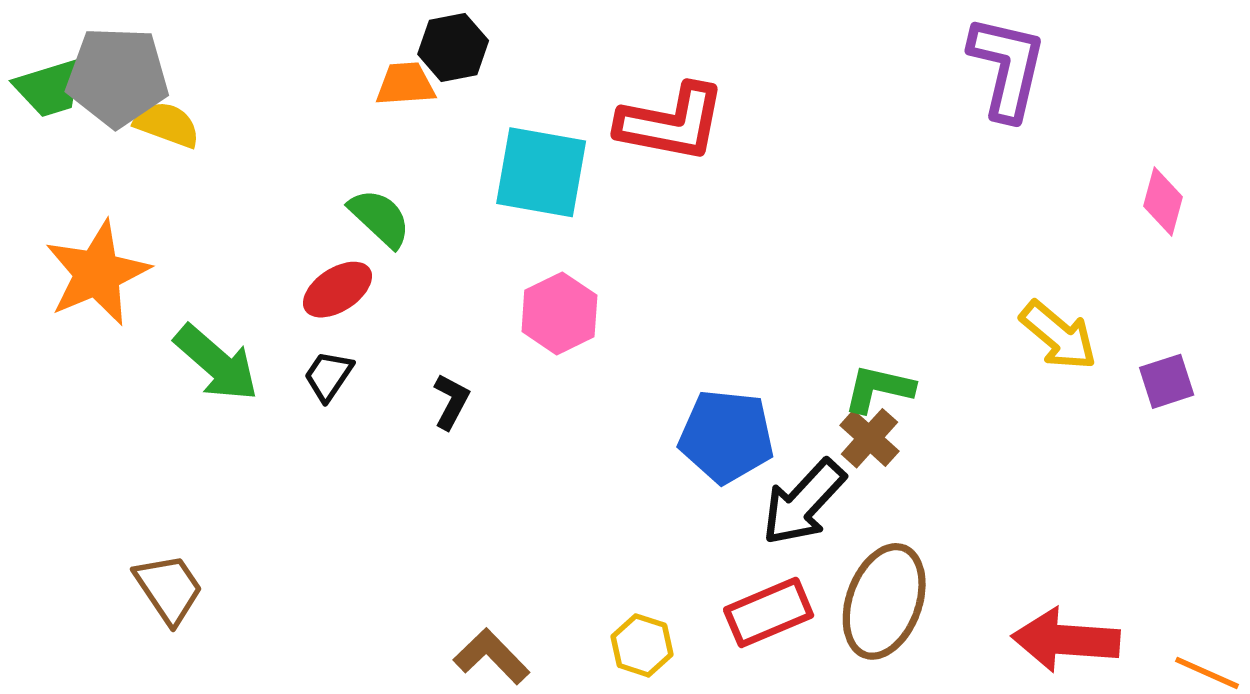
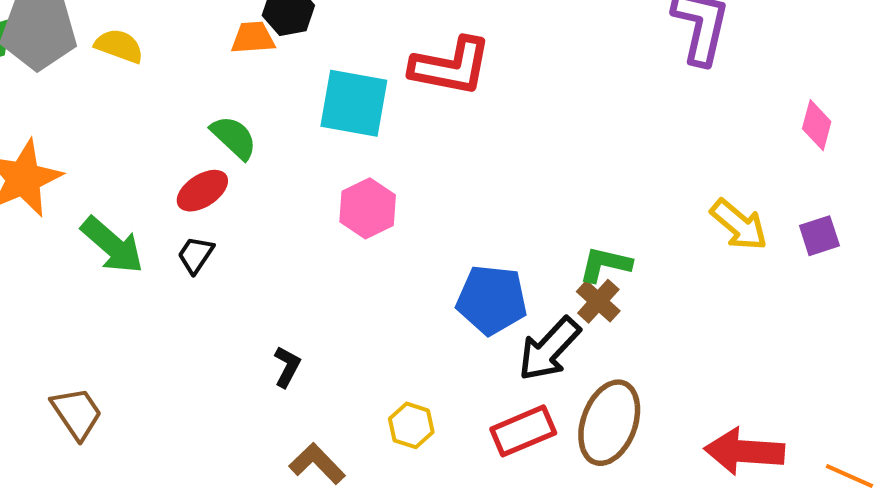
yellow semicircle: (167, 124) -> (119, 46), moved
purple square: (1167, 381) -> (819, 236), moved
black L-shape: (451, 401) -> (287, 367), moved
yellow hexagon: (642, 645) -> (411, 425), moved

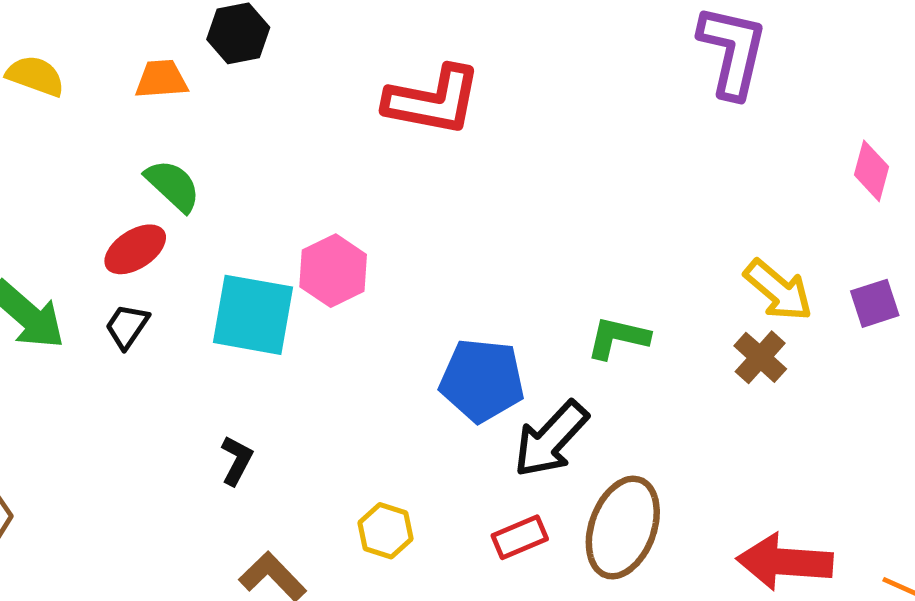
orange trapezoid: (253, 38) -> (161, 79), moved
cyan square: (354, 103) -> (253, 315), moved
brown cross: (598, 301) -> (760, 357), moved
red rectangle: (523, 431) -> (520, 537), size x0.7

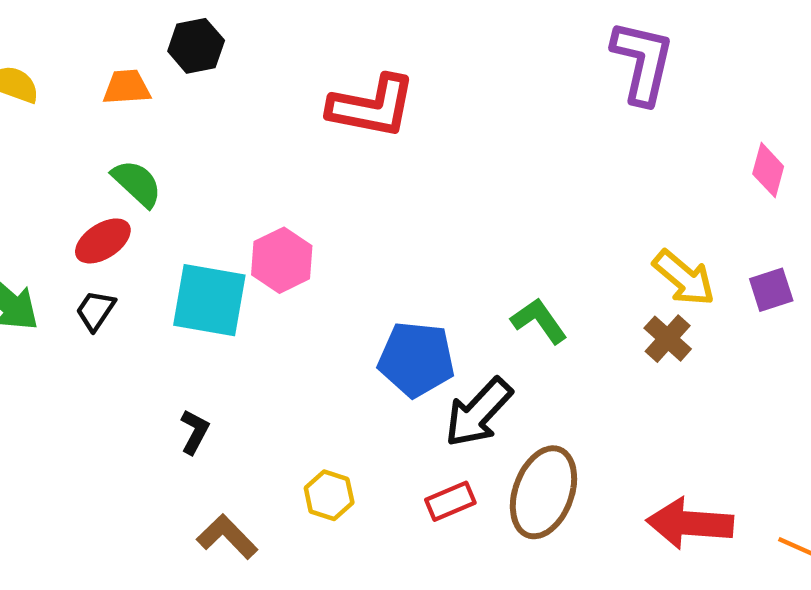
green L-shape: (618, 338) -> (539, 321), turned 42

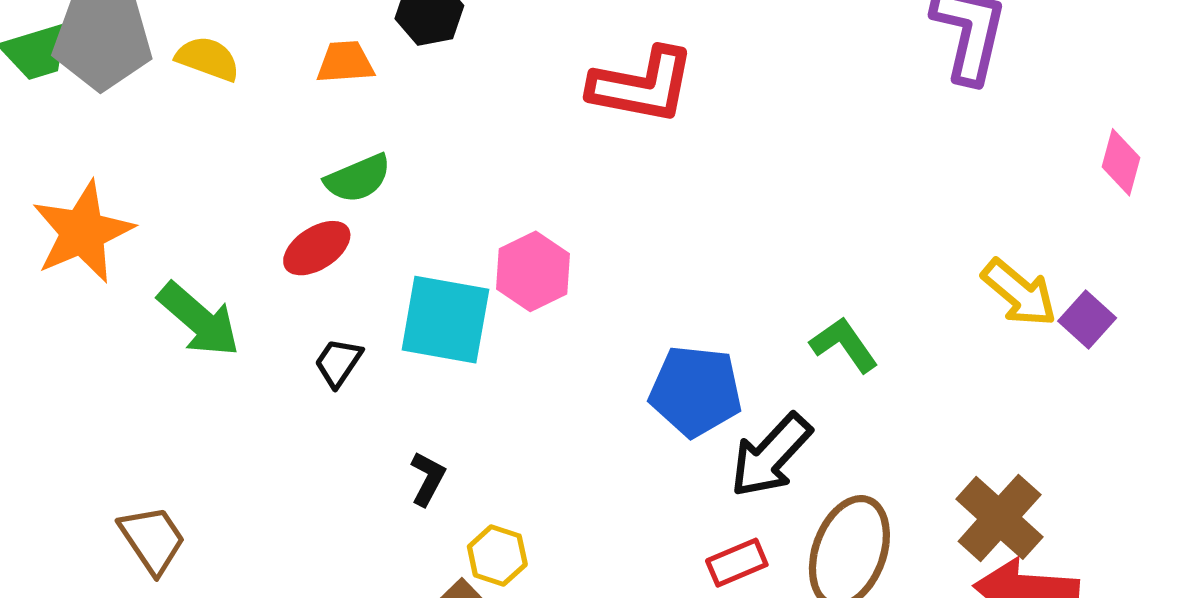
green semicircle: (137, 183) -> (358, 178), turned 114
purple square: (771, 290) -> (1087, 320), moved, turned -30
black trapezoid: (96, 310) -> (338, 362), moved
brown cross: (668, 339) -> (1000, 518), moved, size x1.5
yellow hexagon: (329, 495) -> (497, 556), moved

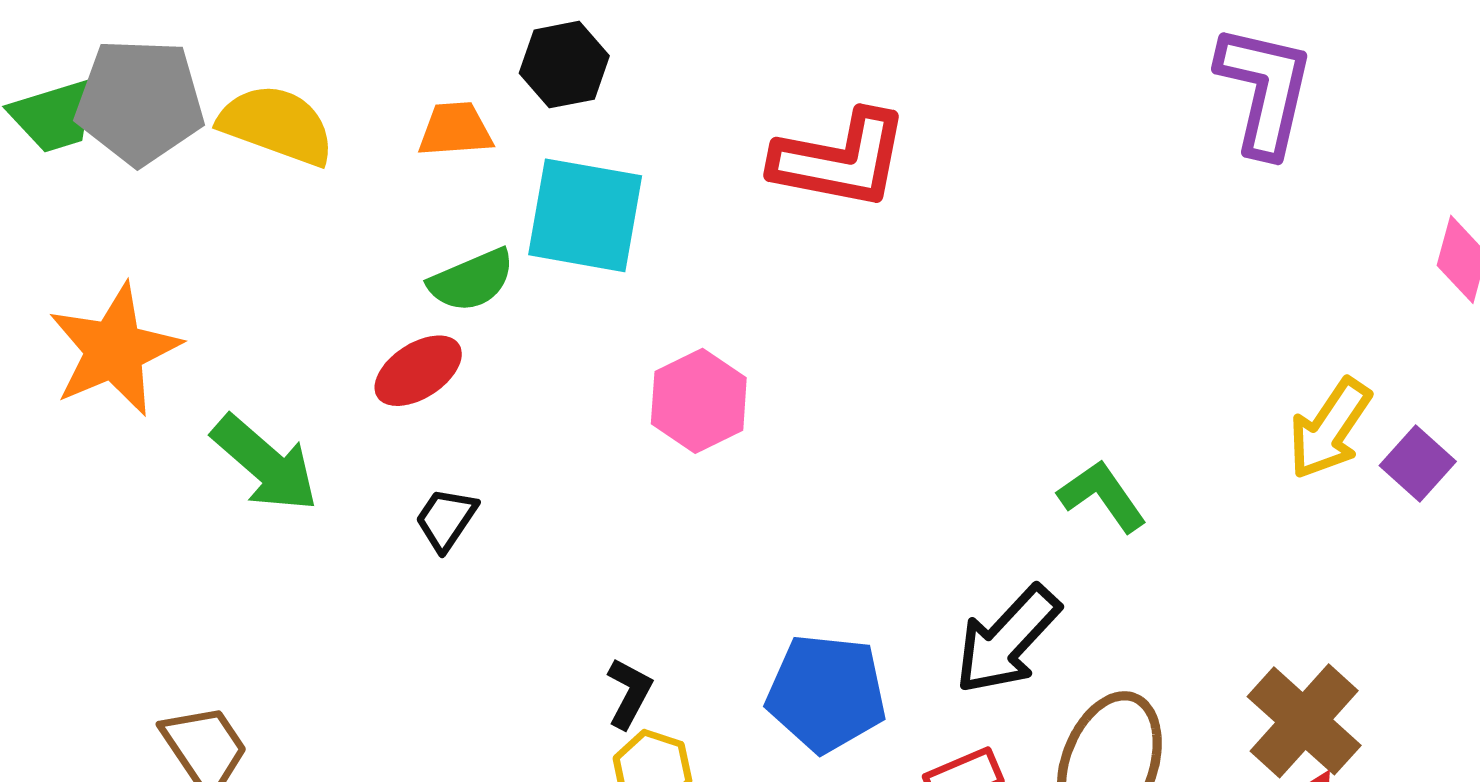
yellow semicircle: (208, 59) -> (277, 125), size x1.4
yellow arrow: (1019, 293) -> (1330, 429), turned 84
cyan square: (445, 320) -> (585, 215), moved
blue pentagon: (696, 391) -> (826, 693), moved
black L-shape: (428, 479) -> (629, 693), moved

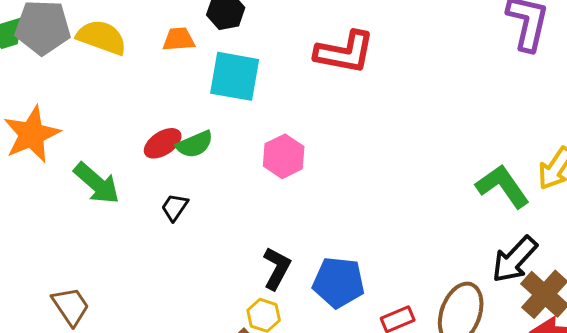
green semicircle: (471, 280) -> (195, 144), moved
green L-shape: (1102, 496) -> (503, 186), moved, size x1.4
black arrow: (1007, 640) -> (515, 259), moved
black L-shape: (629, 693) -> (277, 268), moved, size x1.4

